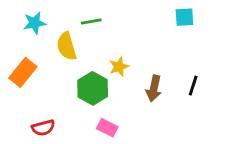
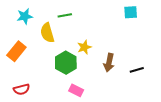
black line: (193, 86) -> (137, 70), moved, turned 56
red semicircle: (43, 128) -> (22, 89), moved

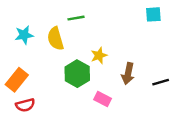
cyan star: (25, 16) -> (24, 35), moved
orange rectangle: (16, 51) -> (17, 80), moved
pink rectangle: (76, 90) -> (103, 99), moved

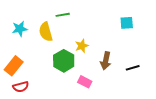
cyan square: (153, 14) -> (127, 23), moved

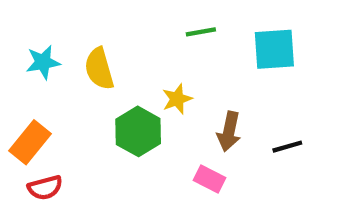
green line: (63, 15) -> (201, 32), moved
cyan square: (127, 23) -> (274, 49), size x1.5
pink rectangle: (85, 82) -> (209, 179), moved

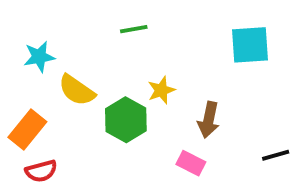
green line: (201, 32) -> (134, 29), moved
yellow semicircle: (99, 69) -> (77, 90), moved, turned -39
black line: (287, 147) -> (276, 155), moved

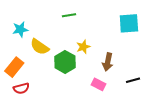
black line: (276, 155) -> (133, 80), moved

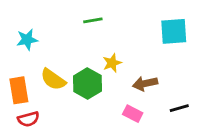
yellow semicircle: (40, 47) -> (53, 79), moved
brown arrow: (108, 62) -> (145, 83), turned 66
orange rectangle: (14, 67) -> (19, 90), turned -48

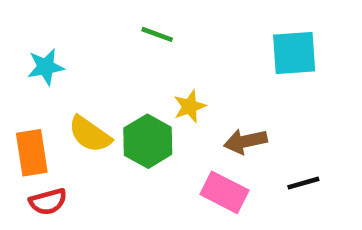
green line: (93, 20) -> (157, 34), turned 30
pink rectangle: (133, 114) -> (224, 192), size x1.4

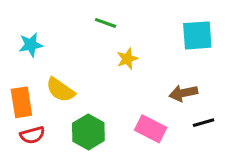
yellow star: (190, 106) -> (127, 59), moved
green hexagon: (148, 141) -> (88, 132), moved
brown arrow: (245, 141) -> (183, 93), moved

